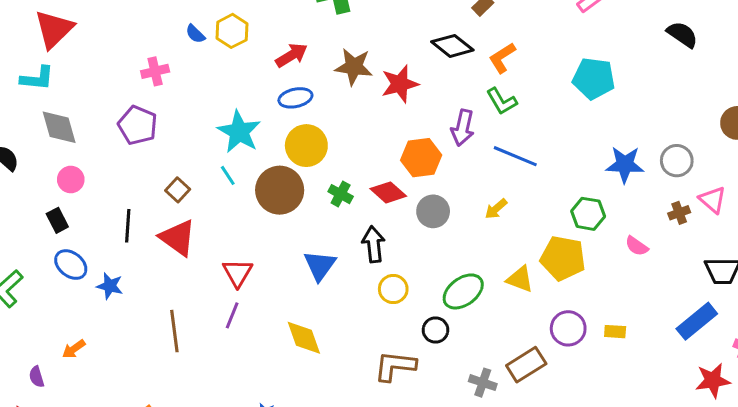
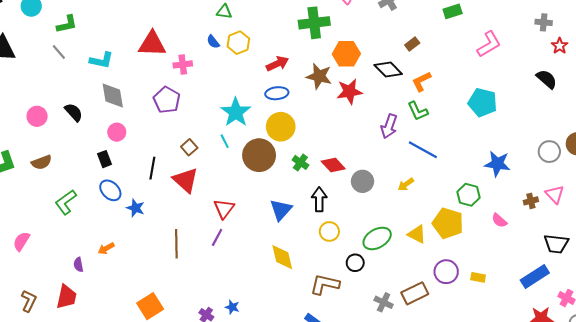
red triangle: (54, 29) -> (152, 44), moved, turned 40
orange hexagon: (421, 158) -> (346, 54), moved
gray circle: (677, 161) -> (549, 152), moved
yellow diamond: (304, 338) -> (282, 257), moved

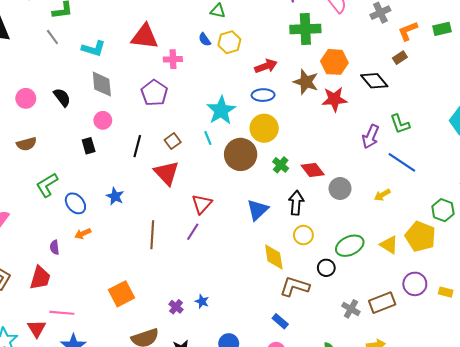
orange L-shape: (421, 81) -> (408, 31), moved
black line: (152, 168) -> (137, 146), moved
blue ellipse: (110, 190) -> (75, 203), moved
yellow diamond: (282, 257) -> (274, 257), moved

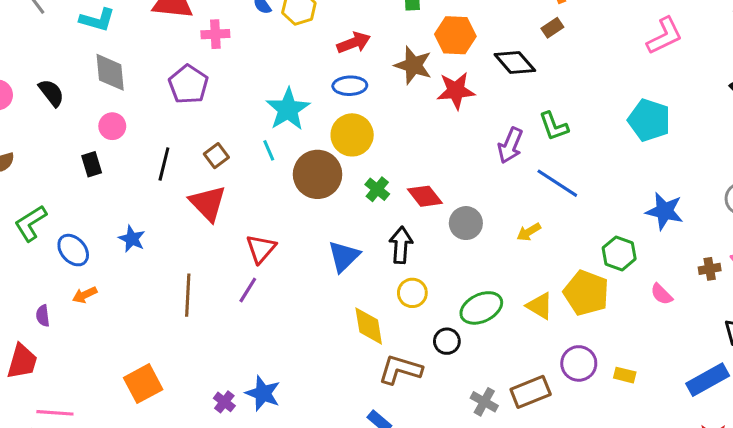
blue star: (202, 301) -> (263, 393), size x1.6

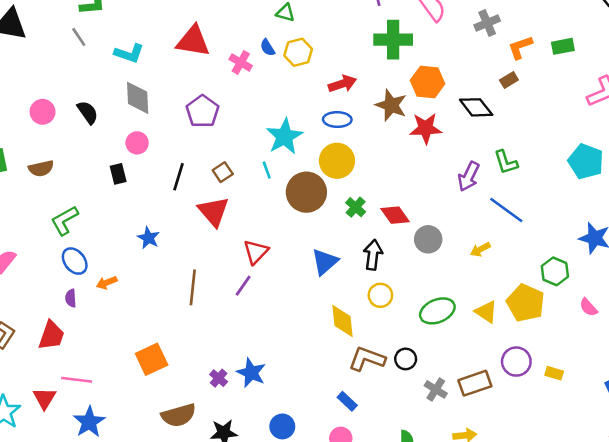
pink cross: (215, 34) -> (241, 62), moved, turned 30
blue ellipse: (73, 250) -> (75, 261), moved
black circle: (447, 341) -> (406, 359), moved

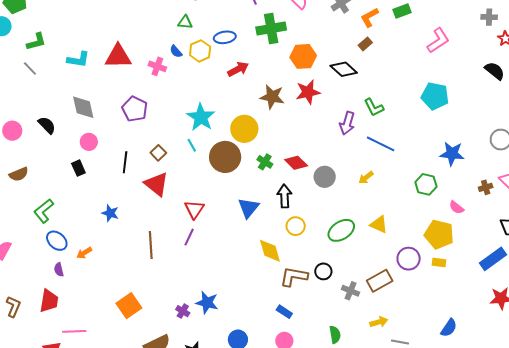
cyan L-shape: (129, 53) -> (78, 60), moved
brown star: (391, 105) -> (272, 97), moved
blue ellipse: (337, 120) -> (225, 37), moved
yellow pentagon: (526, 303) -> (439, 234), moved

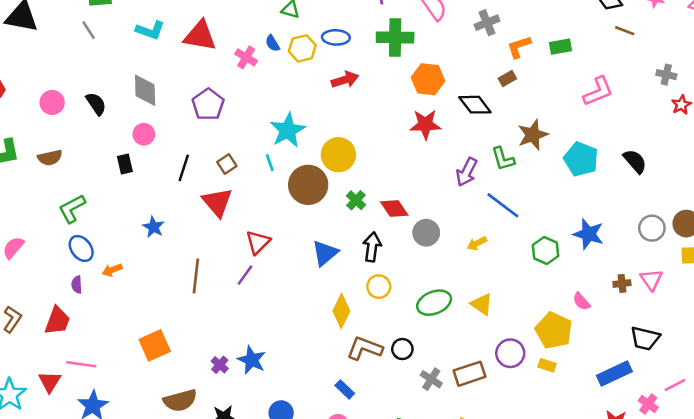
black semicircle: (495, 71) -> (635, 161), moved
brown star: (272, 97) -> (533, 135), moved, turned 30
green hexagon: (426, 184) -> (546, 251), moved
yellow diamond: (270, 251) -> (341, 311), turned 32

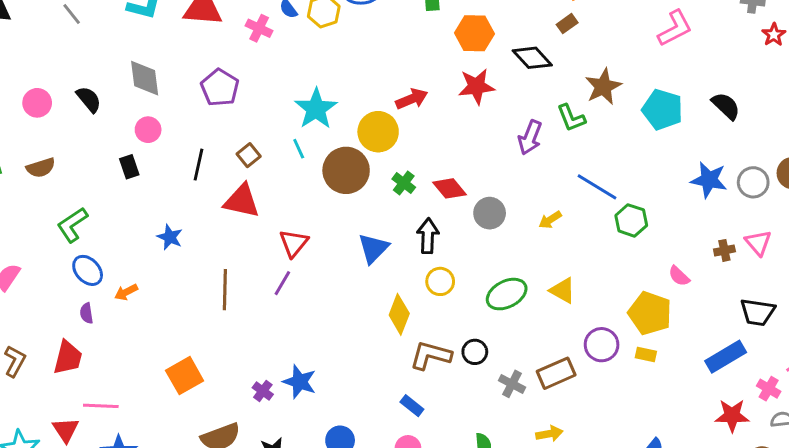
red arrow: (345, 80) -> (412, 99), moved
red triangle: (217, 202) -> (242, 201), turned -32
blue line: (503, 205) -> (597, 187), moved
blue star: (588, 234) -> (709, 180), moved

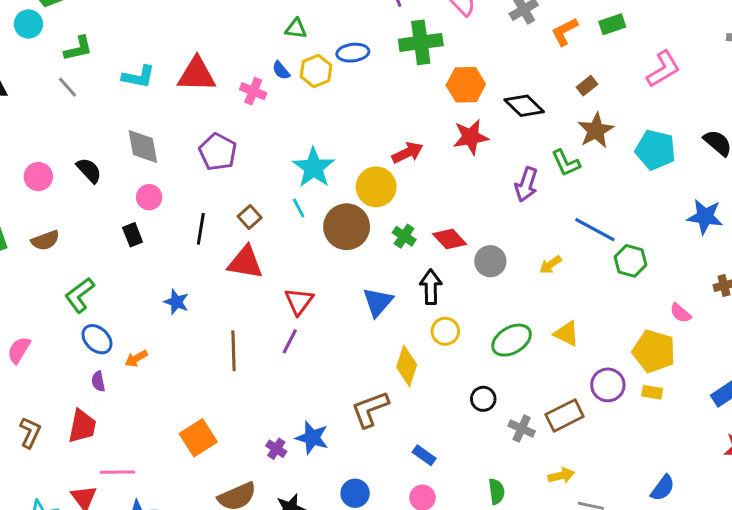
brown rectangle: (567, 24) -> (587, 86), moved
brown L-shape: (431, 355) -> (370, 409), moved, turned -33

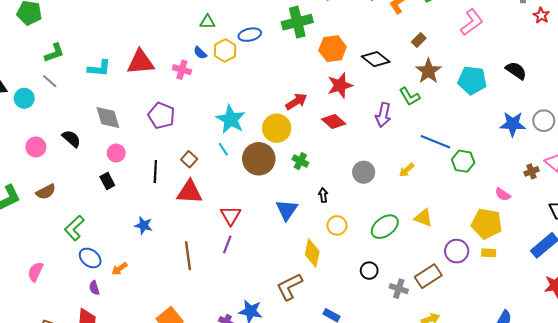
cyan circle: (28, 24) -> (24, 98), moved
red diamond: (450, 239) -> (334, 121), moved
black arrow: (431, 287) -> (323, 195), size x0.6

